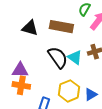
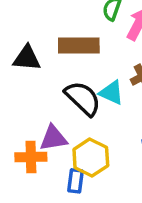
purple triangle: (20, 70) -> (53, 138), moved
yellow hexagon: (69, 91) -> (91, 158), moved

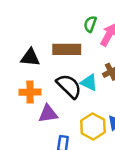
orange cross: (31, 157) -> (30, 92), moved
yellow hexagon: (91, 158) -> (93, 126), moved

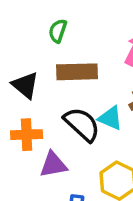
green semicircle: (90, 24) -> (58, 31), moved
black triangle: (30, 58) -> (25, 85), turned 36

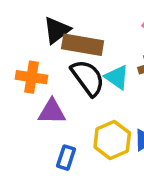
brown rectangle: (77, 72) -> (83, 45), moved
black triangle: (25, 85) -> (57, 30), moved, turned 32

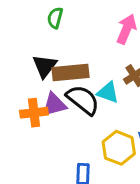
purple triangle: (52, 112) -> (54, 105), moved

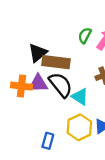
green semicircle: (55, 18) -> (85, 35), moved
cyan triangle: (108, 92) -> (80, 97), moved

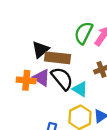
green semicircle: (85, 35) -> (83, 33), size x1.5
purple triangle: (38, 84) -> (41, 78), turned 36

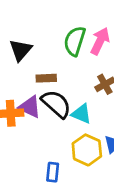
black triangle: (41, 50) -> (21, 50), moved
brown rectangle: (58, 58) -> (46, 78), size x0.6

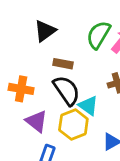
purple triangle: (30, 107) -> (36, 121), moved
yellow hexagon: (87, 150) -> (73, 125), moved

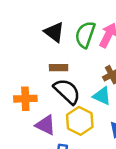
black triangle: (45, 31) -> (54, 32), moved, turned -35
cyan triangle: (88, 106) -> (102, 96), moved

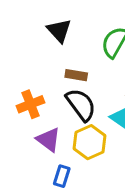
black triangle: (54, 32) -> (59, 31), moved
orange cross: (25, 99) -> (31, 104), turned -30

